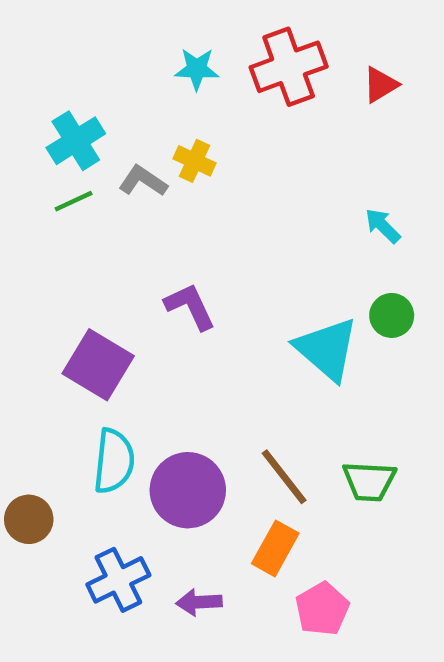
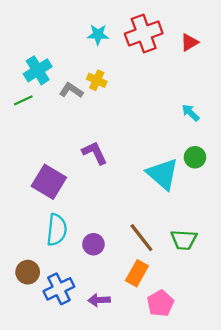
green line: (74, 201) -> (23, 100), moved
purple circle: (188, 490) -> (93, 244), size x0.6
brown circle: (29, 519) -> (28, 272), moved

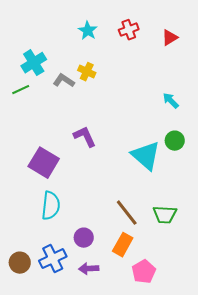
red cross: (144, 33) -> (129, 30), size x0.6
cyan star: (98, 35) -> (88, 31), turned 30
purple circle: (93, 244) -> (84, 238), moved
brown circle: (28, 272) -> (20, 263), moved

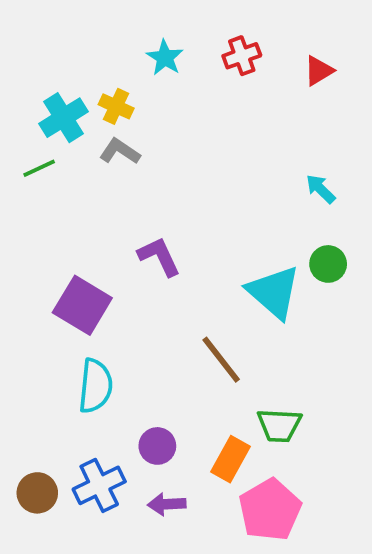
yellow cross: (87, 72) -> (116, 106), moved
brown line: (127, 213) -> (221, 360), moved
green trapezoid: (165, 215) -> (279, 425), moved
pink pentagon: (144, 272) -> (270, 510), size x1.4

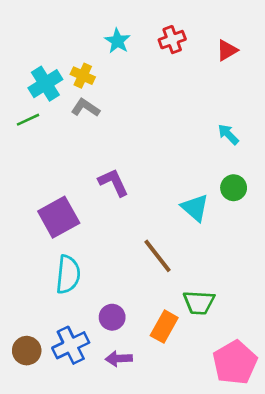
cyan triangle: (274, 292) -> (195, 208), size x0.7
purple square: (82, 305) -> (59, 217), turned 30
pink pentagon: (270, 510) -> (235, 363), moved

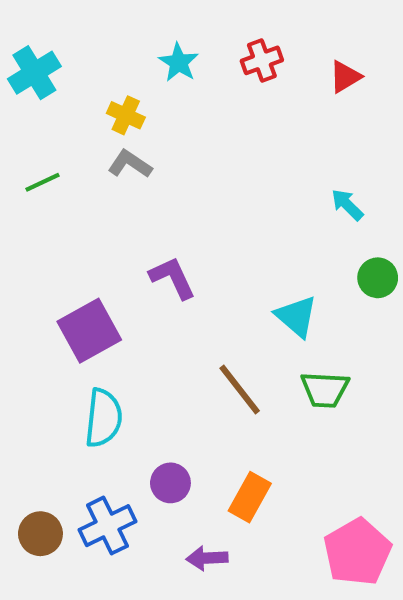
cyan cross: (45, 84) -> (34, 73), moved
green circle: (234, 188) -> (378, 278), moved
green trapezoid: (199, 303) -> (325, 389), moved
purple arrow: (119, 359) -> (207, 558), moved

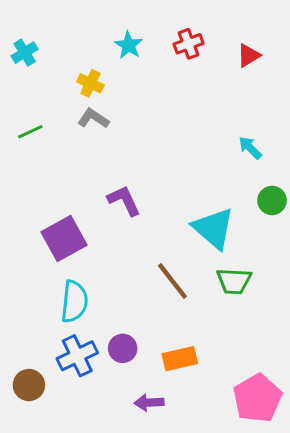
cyan cross: (34, 73) -> (25, 53), size x0.7
cyan triangle: (296, 316) -> (213, 228), size x1.4
orange rectangle: (250, 497) -> (180, 359), turned 48
blue cross: (108, 526) -> (77, 356), moved

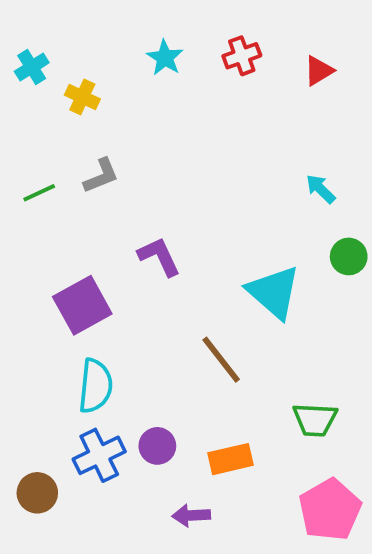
yellow cross: (90, 83) -> (82, 97), moved
gray L-shape: (93, 118) -> (101, 176), moved, turned 124
green line: (30, 132) -> (39, 193), moved
green trapezoid: (234, 281) -> (315, 420), moved

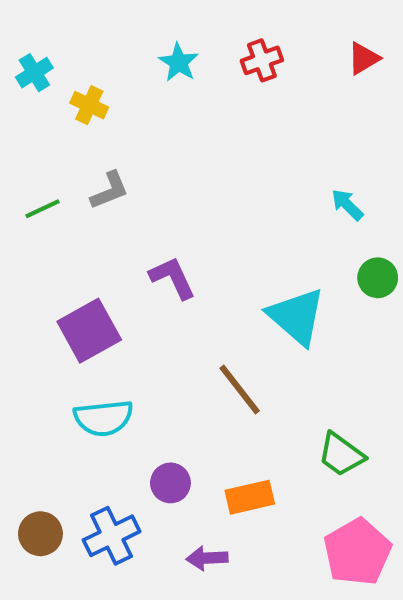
red triangle: (319, 71) -> (363, 58), moved
cyan semicircle: (95, 386) -> (103, 418), turned 78
green trapezoid: (315, 420) -> (341, 455), turned 33
blue cross: (99, 455) -> (112, 536), moved

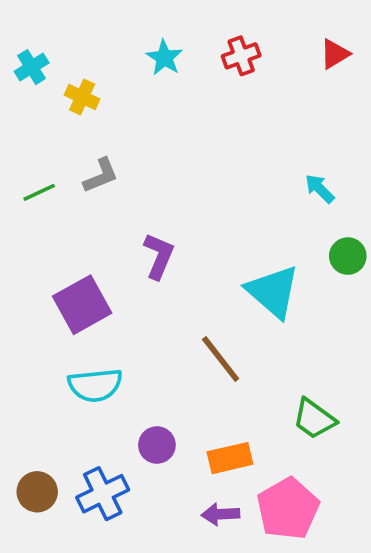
purple L-shape: (173, 278) -> (159, 256), turned 48
pink pentagon: (357, 552) -> (288, 509), moved
purple arrow: (207, 558) -> (221, 514), moved

